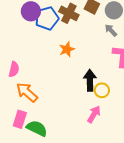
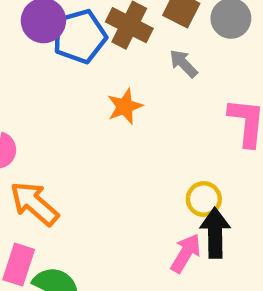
gray arrow: (111, 30) -> (183, 64), moved
black arrow: (90, 80) -> (215, 233), moved

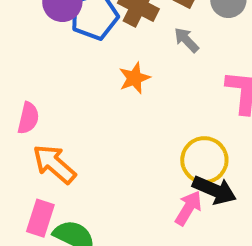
yellow circle: (204, 199) -> (204, 160), size x1.5
black arrow: (215, 233) -> (214, 190), turned 114

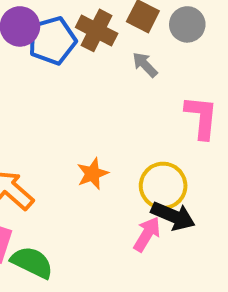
orange star: (134, 78) -> (93, 174), moved

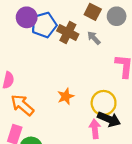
brown cross: (97, 30) -> (68, 32), moved
pink arrow: (147, 234) -> (95, 129), turned -36

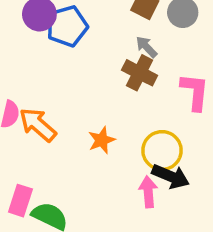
brown cross: (68, 32) -> (140, 73), moved
orange arrow: (22, 105) -> (38, 125), moved

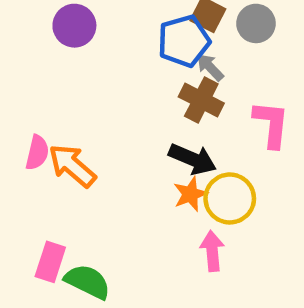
blue pentagon: (67, 26) -> (184, 41), moved
orange star: (102, 140) -> (190, 194), moved
black arrow: (171, 176) -> (193, 159), moved

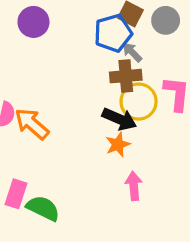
brown cross: (201, 100) -> (126, 76), turned -32
yellow circle: (230, 198) -> (139, 102), moved

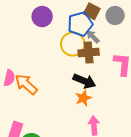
purple circle: (33, 22) -> (42, 17), moved
yellow circle: (139, 102) -> (73, 44), moved

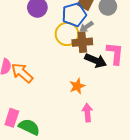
gray arrow: (93, 37) -> (86, 27), turned -80
black arrow: (84, 81) -> (96, 61), moved

